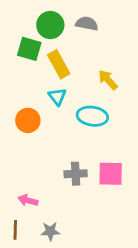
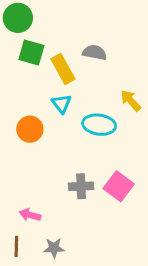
gray semicircle: (87, 24) -> (95, 52), moved
green circle: (50, 25) -> (18, 18), moved
yellow arrow: (108, 80) -> (131, 101), moved
pink square: (111, 174) -> (119, 186), turned 36

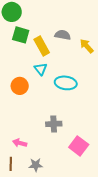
yellow arrow: (131, 101) -> (87, 46), moved
pink square: (119, 186) -> (79, 146), moved

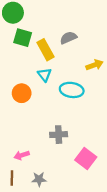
gray semicircle: (63, 35) -> (68, 38), turned -35
yellow arrow: (87, 46) -> (95, 65), moved, turned 112
pink arrow: (20, 143) -> (22, 155), turned -32

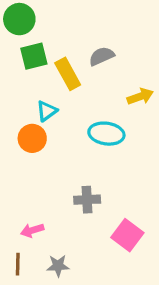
green square: (23, 38) -> (34, 56), turned -30
cyan triangle: (44, 75) -> (47, 111), moved, turned 32

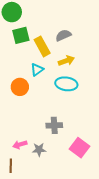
yellow arrow: (140, 96) -> (66, 61), moved
cyan triangle: (47, 111) -> (37, 70), moved
gray star: (58, 266) -> (39, 150), moved

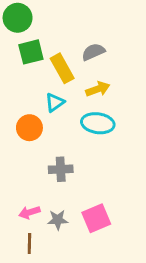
gray cross: (54, 125) -> (61, 169), moved
pink square: (80, 148) -> (96, 218), moved, turned 30
brown line: (11, 166) -> (29, 244), moved

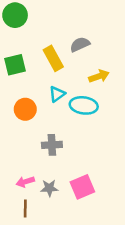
green square: (31, 52) -> (15, 65), moved
yellow arrow: (98, 89) -> (99, 76), moved
cyan triangle: (55, 102) -> (57, 94), moved

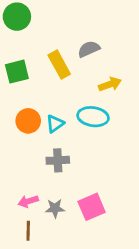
cyan triangle: (57, 94) -> (55, 124), moved

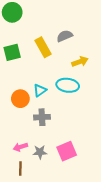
orange circle: (28, 121) -> (20, 99), moved

